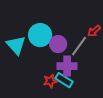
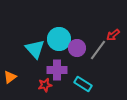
purple cross: (67, 66) -> (57, 70), moved
red star: (50, 81) -> (45, 85), moved

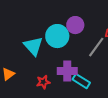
purple circle: (77, 48) -> (75, 25), moved
purple cross: (57, 70) -> (67, 71), moved

